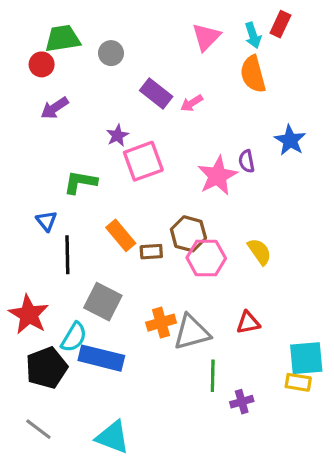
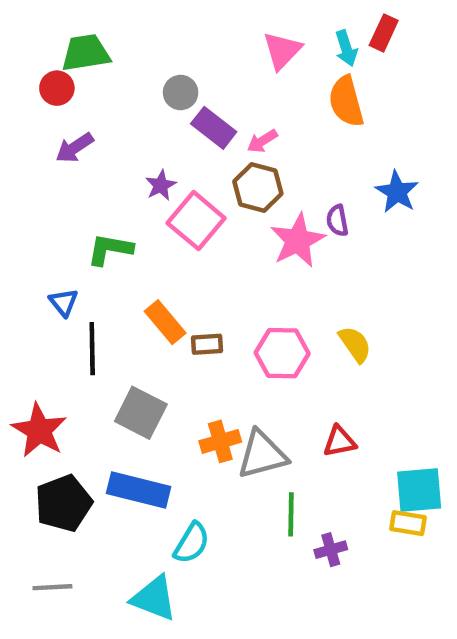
gray circle: (111, 53) -> (181, 93), moved
pink square: (143, 161) -> (196, 221), turned -30
brown hexagon: (188, 234) -> (258, 187), moved
cyan semicircle: (74, 337) -> (192, 543), moved
gray line: (38, 429) -> (52, 587), turned -40

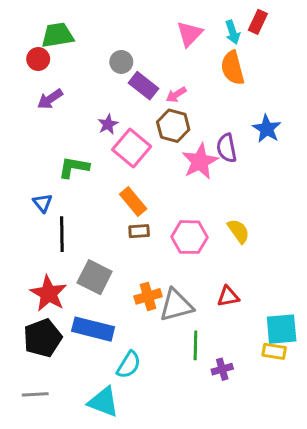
purple semicircle: (337, 221) -> (227, 148), size x1.4
orange rectangle: (165, 322) -> (133, 201), moved
red star: (39, 430) -> (49, 293), moved

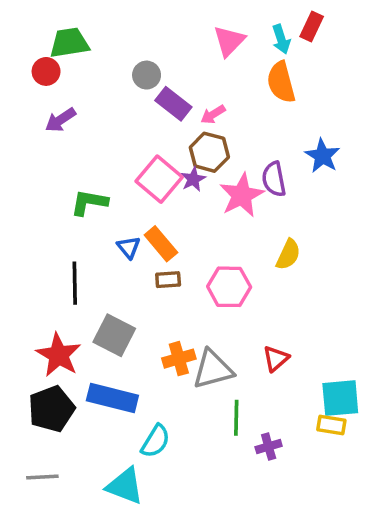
purple star: (108, 124) -> (193, 179), moved
blue triangle: (43, 203) -> (129, 247), moved
yellow semicircle: (239, 231) -> (288, 254), moved, turned 60
red triangle: (228, 296) -> (276, 359), turned -30

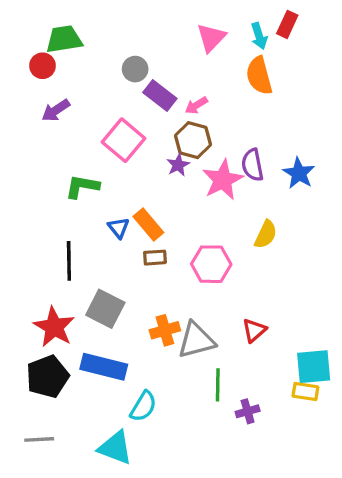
blue star: (322, 156) -> (299, 173), moved
pink square: (159, 179) -> (124, 140), moved

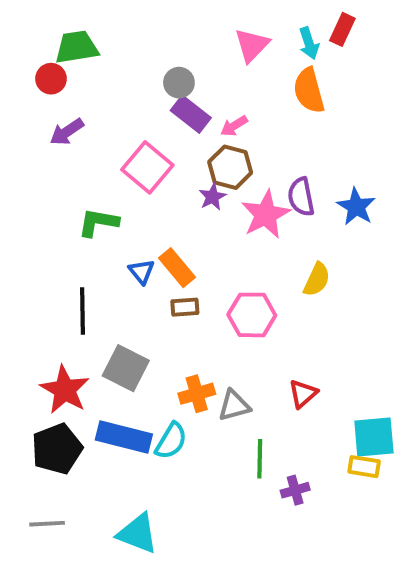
gray circle: (135, 69) -> (179, 83), moved
gray triangle: (196, 340) -> (234, 406), size x0.7
cyan semicircle: (143, 406) -> (171, 441), moved

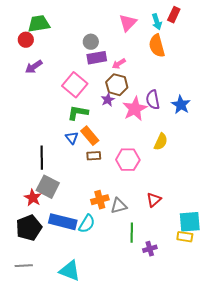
purple rectangle: (191, 114) -> (97, 58), turned -48
green L-shape: (98, 222) -> (78, 113), moved
gray square: (126, 368) -> (48, 187), moved
red star: (65, 390) -> (33, 198), size x0.7

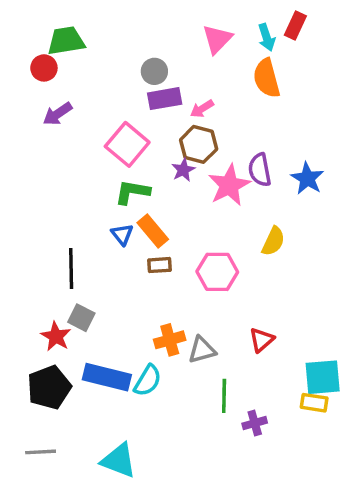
gray square: (48, 187) -> (81, 318), size x0.7

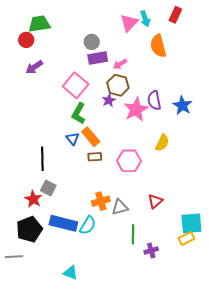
cyan arrow: (267, 37) -> (145, 19), moved
green L-shape: (132, 192) -> (79, 113), turned -70
yellow rectangle: (314, 403) -> (186, 238), turned -35
gray line: (41, 452) -> (14, 257), moved
cyan triangle: (119, 460) -> (71, 273), size x0.7

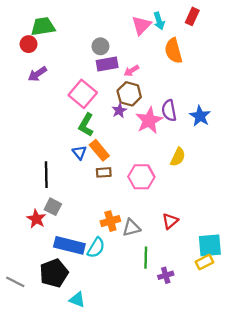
black pentagon: (29, 229) -> (54, 273), moved
gray line: (14, 257) -> (15, 282), turned 30

